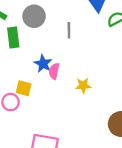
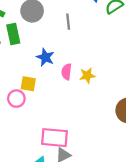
pink semicircle: (54, 71) -> (67, 72), moved

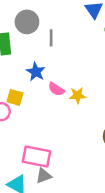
gray line: (68, 22) -> (51, 38), moved
pink semicircle: (67, 72) -> (56, 89), turned -70

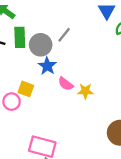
gray circle: (27, 22) -> (41, 45), moved
gray line: (51, 38) -> (64, 35), turned 35

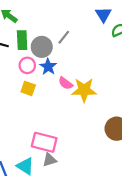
yellow star: (85, 91) -> (84, 90), size x1.6
pink circle: (12, 102) -> (27, 65), moved

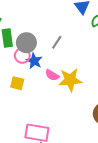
gray line: (64, 37) -> (57, 42), moved
pink circle: (27, 65) -> (22, 56), moved

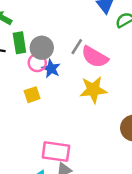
pink semicircle: (52, 75) -> (95, 57), moved, size x1.6
yellow square: (17, 83) -> (32, 95), turned -32

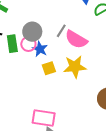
green rectangle: (19, 43) -> (12, 44), moved
yellow square: (32, 95) -> (49, 68), moved

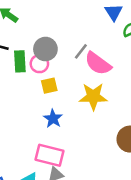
blue star: (40, 49) -> (53, 119), moved
yellow square: (49, 68) -> (49, 86), moved

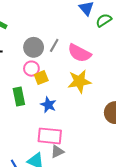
gray line: (81, 51) -> (54, 45), moved
green rectangle: (20, 61) -> (19, 97), moved
pink circle: (39, 64) -> (31, 69), moved

